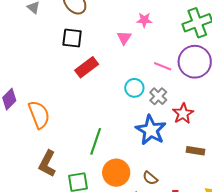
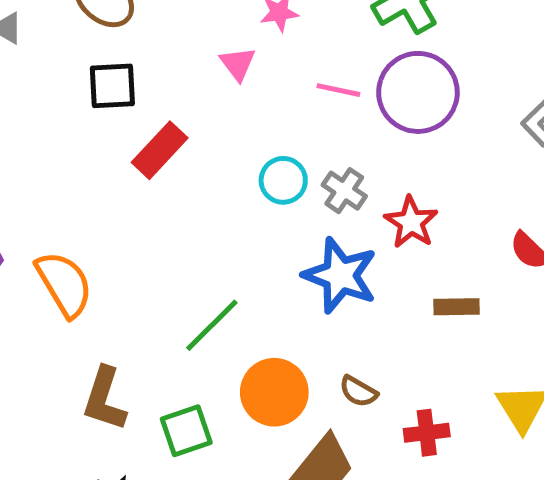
pink line: (163, 66) -> (338, 90), moved
green line: (96, 141) -> (212, 325), turned 36

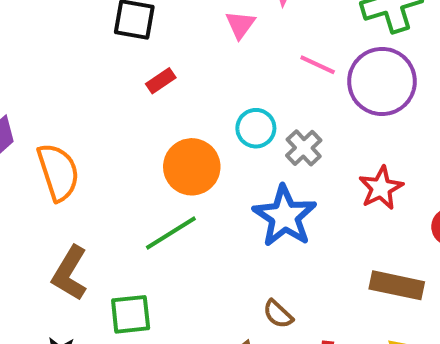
red rectangle: (160, 150) -> (161, 81), size x0.6
red star: (411, 222) -> (381, 188), moved
brown rectangle: (456, 307) -> (397, 285), moved, size x1.4
orange circle: (274, 392) -> (192, 167), moved

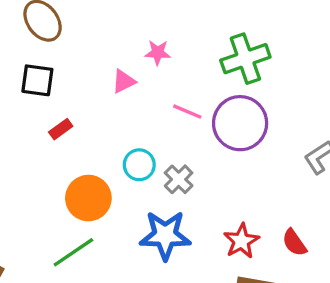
pink triangle: (240, 25) -> (124, 81), turned 30
red star: (381, 188) -> (241, 241), moved
blue star: (285, 216) -> (165, 235), turned -30

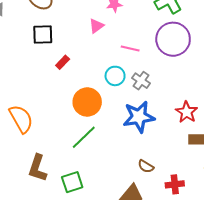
pink line: (187, 112) -> (130, 48), moved

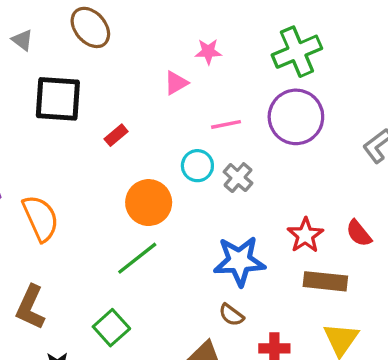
black square: (43, 35) -> (58, 99), moved, size x1.4
pink line: (130, 48) -> (226, 124), turned -30
blue star: (139, 117) -> (239, 261), moved
brown L-shape: (38, 168) -> (30, 307), moved
green square: (72, 182) -> (111, 328), turned -30

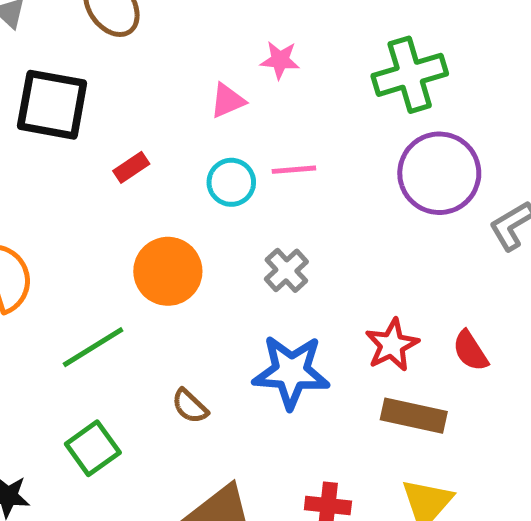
purple circle: (296, 117) -> (439, 173), moved
cyan circle: (197, 166) -> (231, 182), moved
gray cross: (238, 178) -> (286, 270), moved
green line: (137, 258) -> (93, 347), moved
brown semicircle: (231, 315) -> (190, 406), moved

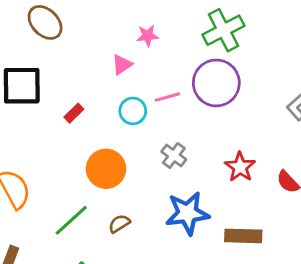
purple circle: (439, 173) -> (216, 83), moved
red star: (392, 345) -> (240, 167), moved
brown semicircle: (190, 406) -> (119, 224), moved, turned 115
brown rectangle: (414, 416) -> (243, 236), moved

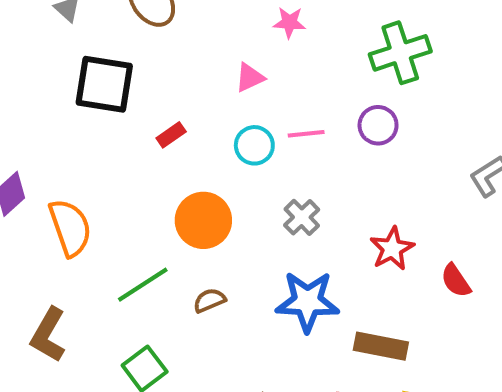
pink star: (148, 36) -> (289, 22), moved
purple circle: (216, 83) -> (378, 125), size x0.6

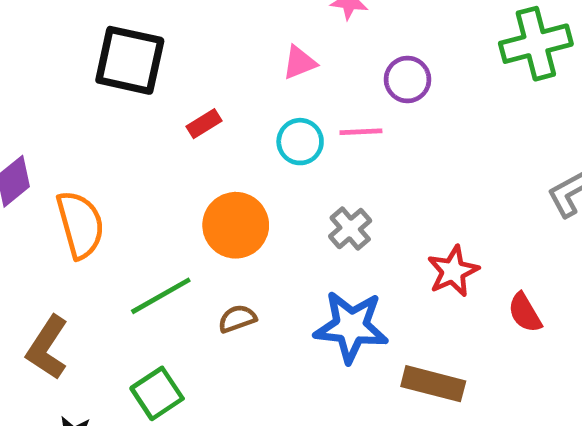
green cross: (400, 53) -> (536, 44), moved
purple circle: (378, 125) -> (407, 79), moved

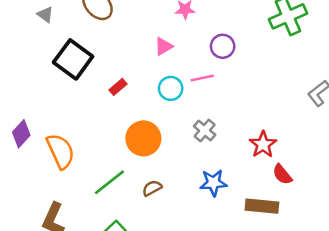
black square: (130, 60) -> (73, 59), turned 33
red semicircle: (525, 313) -> (282, 174), moved
blue star: (351, 327) -> (213, 183), size x0.7

